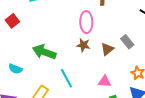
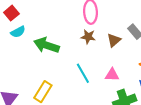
cyan semicircle: (15, 69) -> (18, 32), moved, turned -48
cyan line: (66, 78) -> (83, 73), moved

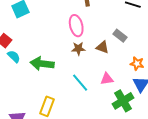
cyan semicircle: (18, 32) -> (14, 56), turned -96
brown triangle: (114, 40) -> (102, 47), turned -48

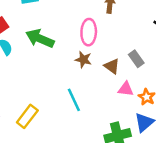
green arrow: (42, 64) -> (40, 38), moved
pink triangle: (107, 79) -> (126, 89), moved

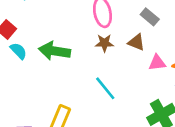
green arrow: (40, 38) -> (55, 51), moved
gray rectangle: (136, 59) -> (150, 17), moved

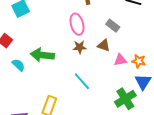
cyan semicircle: (18, 51) -> (18, 65), moved

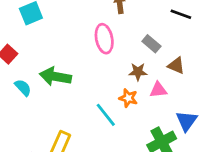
brown triangle: (104, 45) -> (176, 66), moved
brown star: (80, 47) -> (138, 72), moved
orange star: (139, 61) -> (128, 98), moved

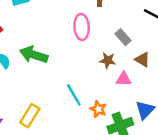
orange star: (128, 98) -> (98, 109), moved

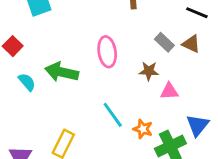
pink ellipse: (82, 27) -> (107, 52), moved
brown triangle: (142, 60) -> (191, 44), moved

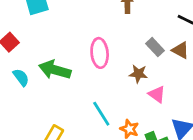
pink triangle: (169, 91) -> (157, 94), turned 36

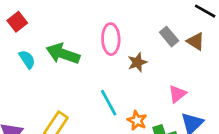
brown star: (138, 74) -> (137, 62), moved, turned -30
pink triangle: (157, 94) -> (177, 94), moved, turned 42

